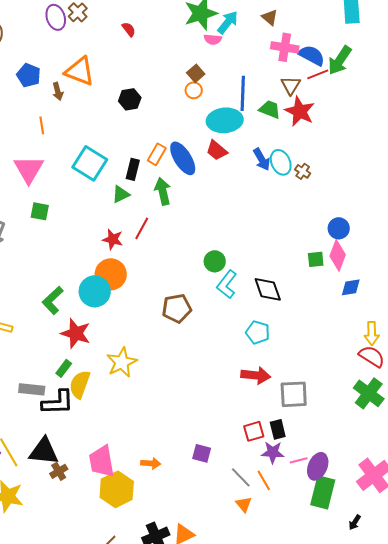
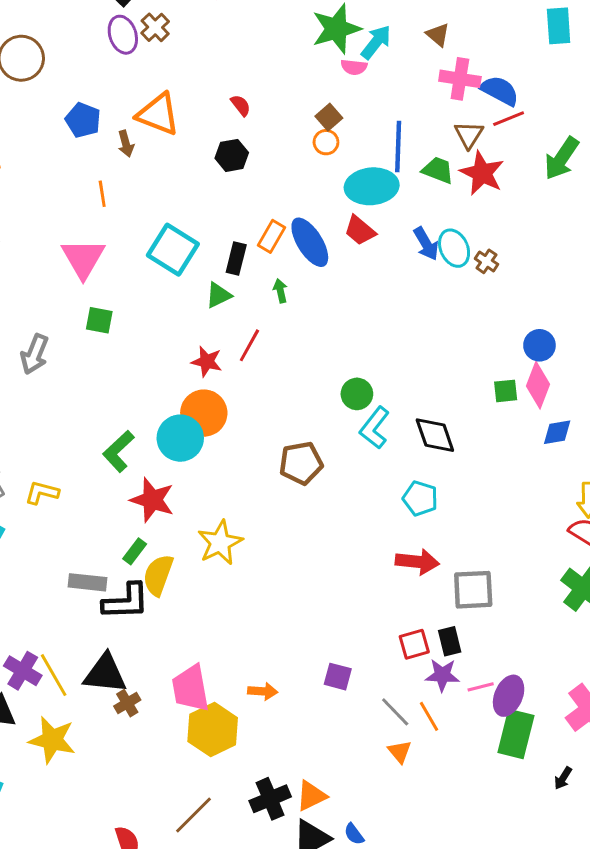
red semicircle: (129, 29) -> (241, 105), moved
green arrow: (340, 60) -> (562, 158), moved
green arrow: (163, 191) -> (280, 291), size x0.6

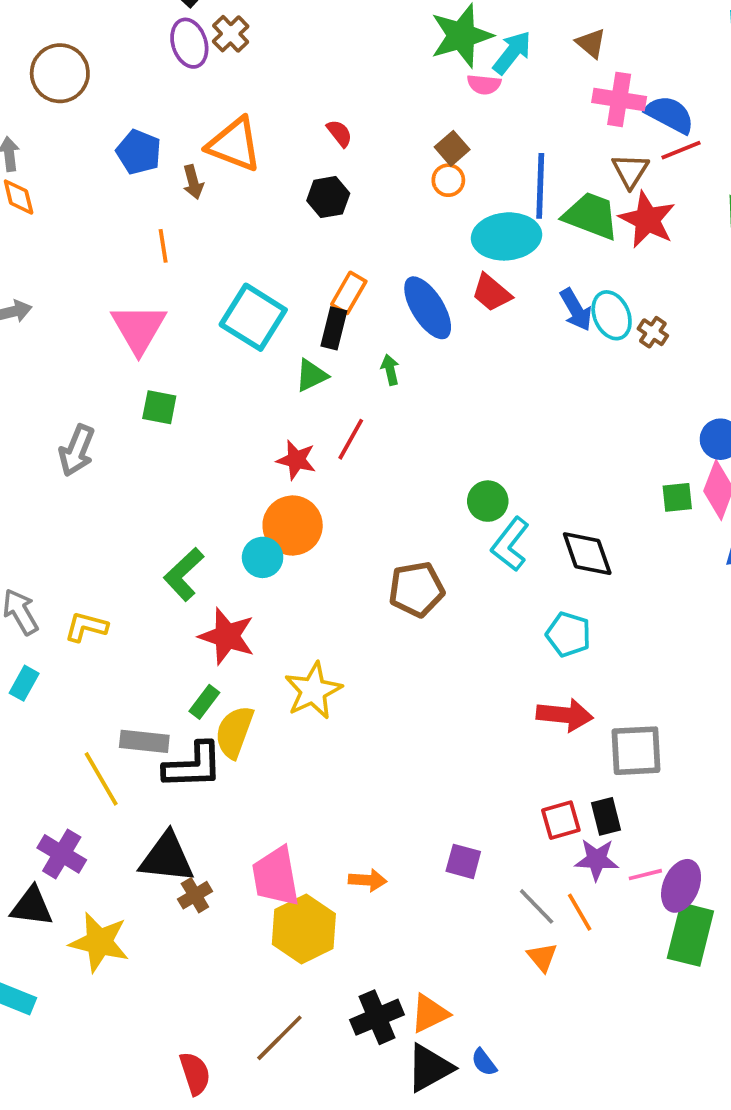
green trapezoid: (438, 170) -> (591, 216), size x1.4
orange rectangle: (272, 236) -> (349, 293), moved
cyan circle: (180, 438) -> (263, 557), size x0.7
yellow line: (54, 675) -> (101, 779), moved

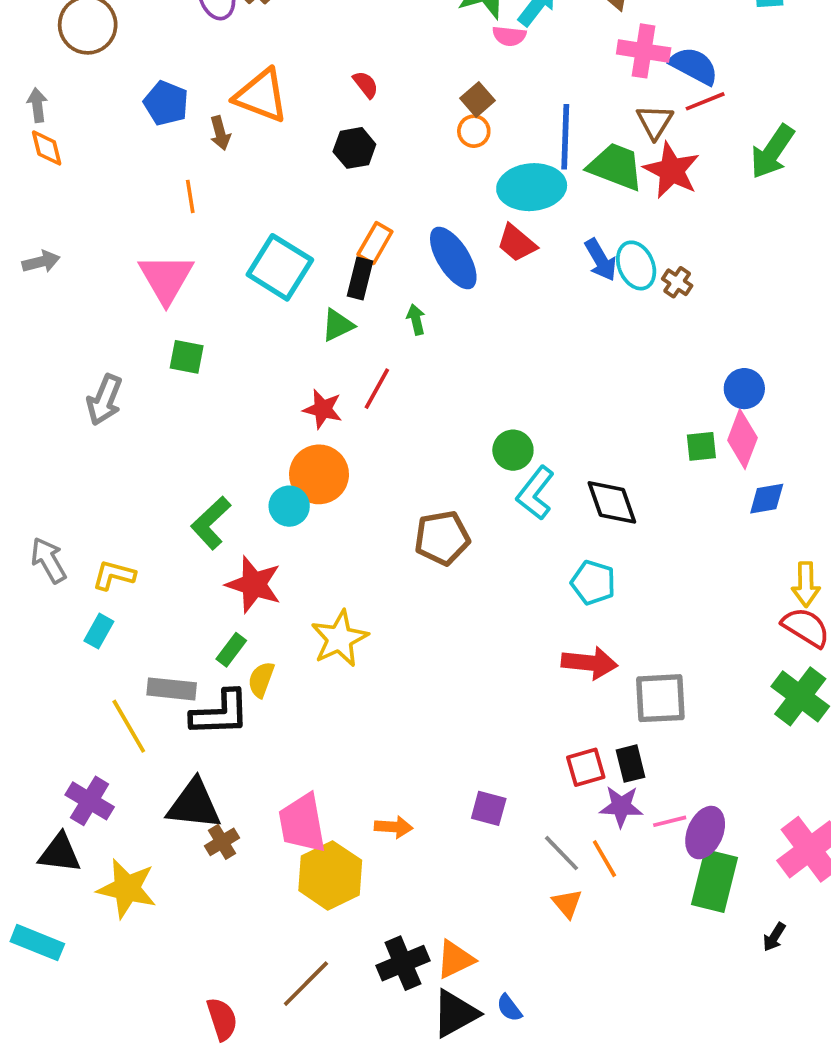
cyan rectangle: (24, 683) -> (99, 631), moved
yellow semicircle: (234, 732) -> (261, 680), size x0.7

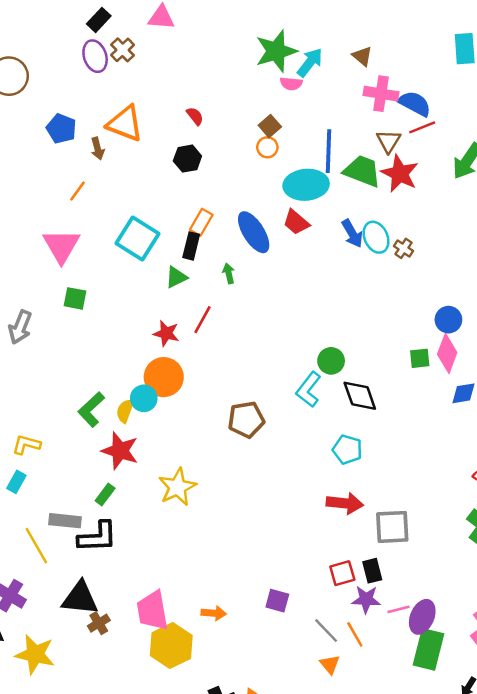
orange line: (190, 196) -> (78, 191), turned 45
green circle: (513, 450) -> (331, 361), moved
yellow semicircle: (261, 680) -> (125, 411), moved

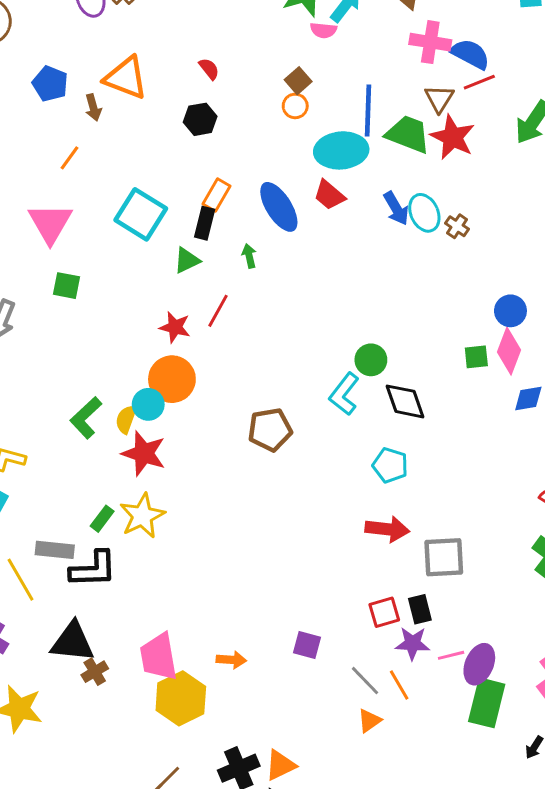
red star: (120, 451) -> (144, 453), moved
yellow star: (177, 487) -> (142, 516), moved
orange triangle: (330, 664) -> (369, 721), turned 35

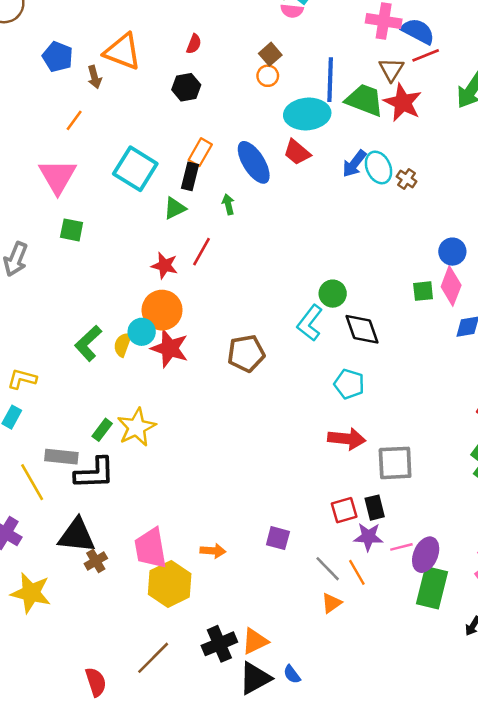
red semicircle: (209, 69) -> (194, 44), turned 60
blue arrow: (396, 208) -> (354, 164), turned 68
red star: (144, 453) -> (170, 348), moved

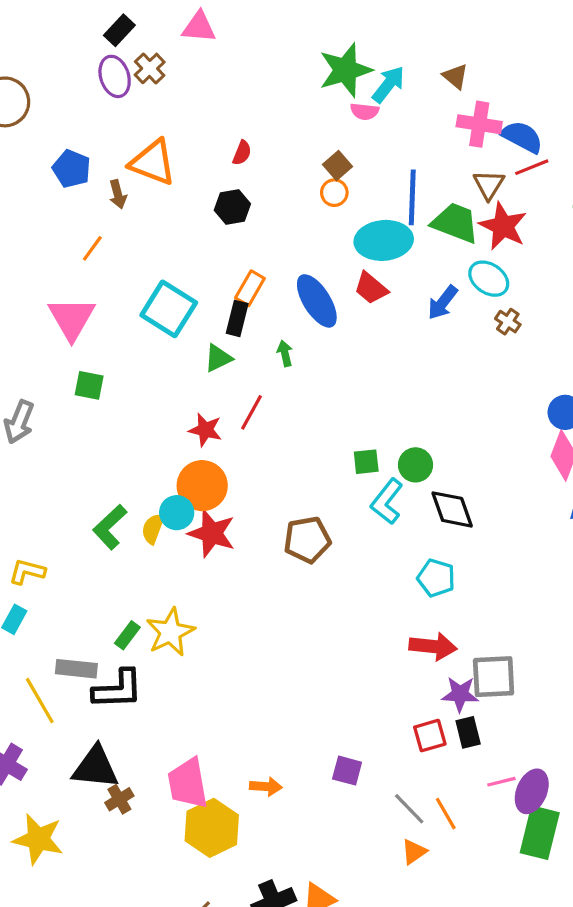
cyan ellipse: (379, 167) -> (489, 279), moved, turned -32
green square: (423, 291) -> (366, 462), moved
purple star: (368, 537) -> (460, 694), moved

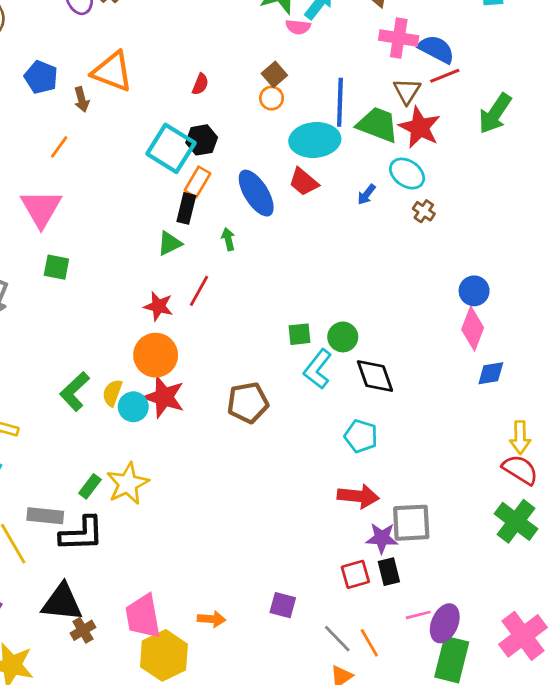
red semicircle: (242, 153) -> (200, 84), moved
black hexagon: (232, 207) -> (202, 140), moved
blue arrow: (443, 303) -> (367, 194), size x0.7
cyan square: (169, 309) -> (171, 148), moved
cyan circle: (177, 513) -> (133, 407), moved

